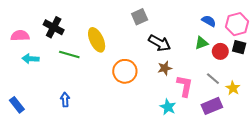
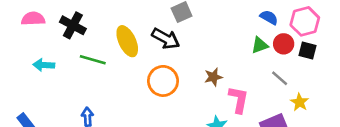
pink semicircle: (20, 36) -> (33, 19), moved
black arrow: (159, 43) -> (166, 39), moved
red circle: (220, 51) -> (284, 44), moved
gray line: (213, 79) -> (280, 78), moved

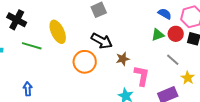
black arrow: (166, 39) -> (102, 41), moved

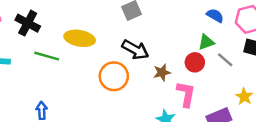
yellow ellipse: (58, 32) -> (80, 38), turned -55
red circle: (176, 34) -> (195, 62), moved
gray line: (173, 60) -> (225, 60), moved

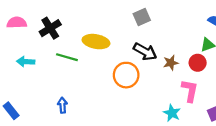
black cross: (28, 23) -> (50, 28), turned 30
brown star: (162, 72) -> (171, 63), moved

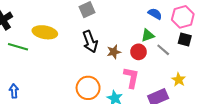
black arrow: (145, 52) -> (90, 42), turned 40
orange circle: (126, 75) -> (88, 88), moved

